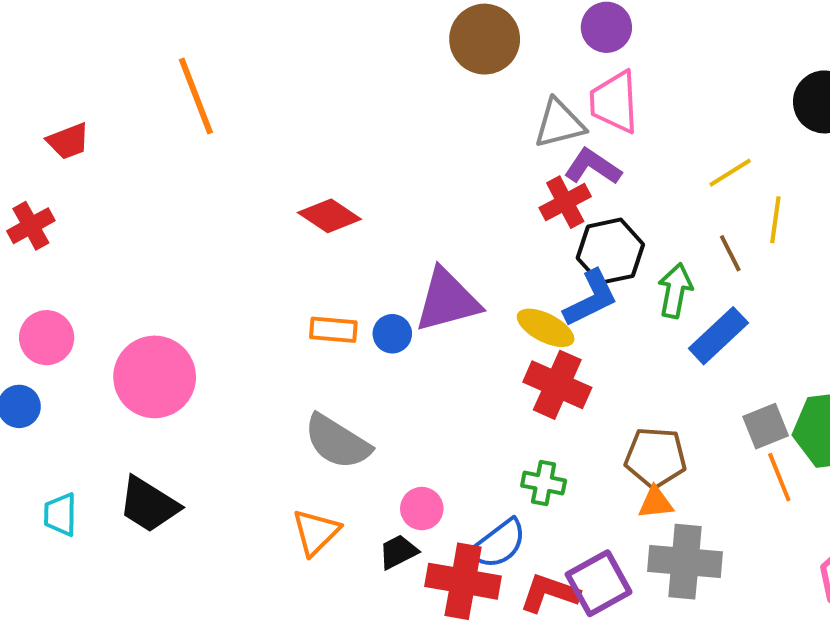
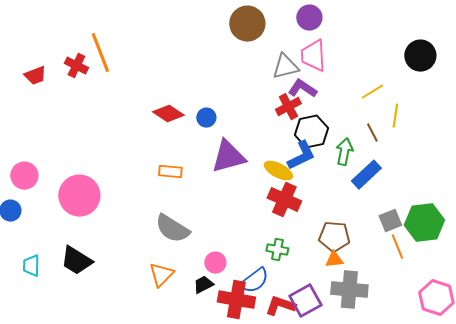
red cross: (31, 226) -> (76, 66), moved, turned -35
blue circle: (392, 334) -> (206, 118), moved

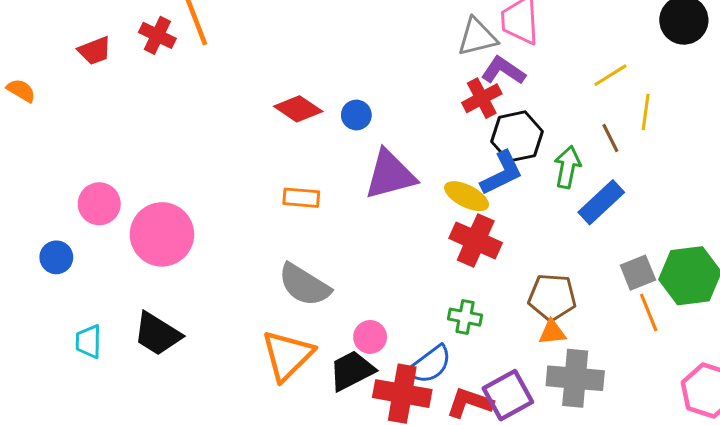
pink circle: (24, 176) -> (99, 204), moved
orange triangle: (161, 275) -> (287, 355), size x1.4
black trapezoid: (203, 285) -> (352, 371), size x1.5

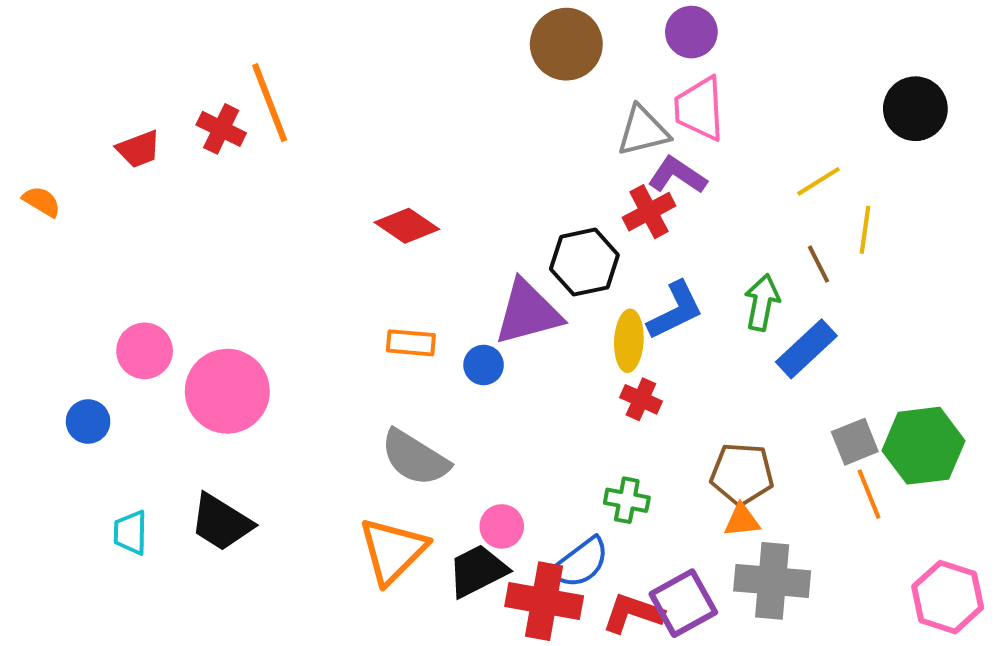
blue circle: (356, 115) -> (484, 365), moved
black hexagon: (517, 136) -> (584, 262), moved
yellow ellipse: (467, 196) -> (629, 341), turned 66
red cross: (476, 241) -> (641, 399), size x0.6

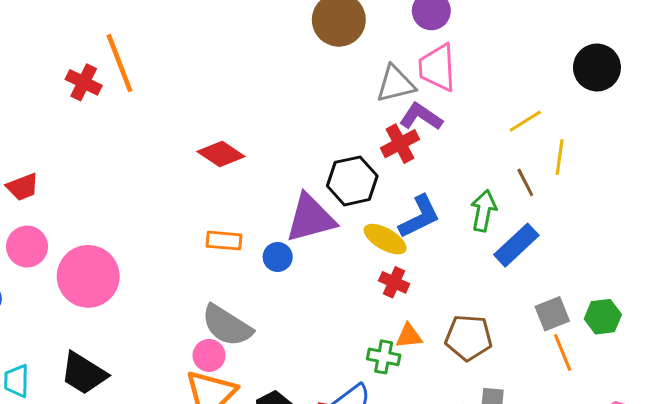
red trapezoid: (138, 149) -> (23, 187), moved
yellow ellipse: (629, 341) -> (385, 239), turned -63
green hexagon: (923, 446) -> (603, 317), size x0.6
orange triangle: (742, 520) -> (409, 336), moved
pink circle: (502, 526) -> (209, 355), moved

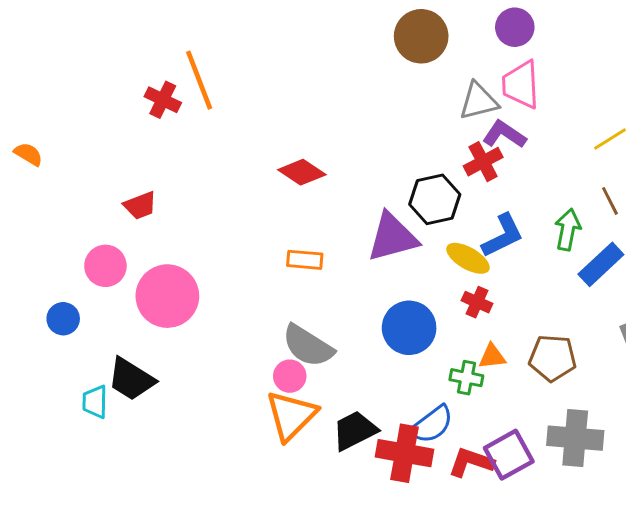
red trapezoid: (23, 187) -> (140, 205), moved
blue circle: (278, 257) -> (409, 328), moved, size x1.8
black trapezoid: (84, 373) -> (131, 379), moved

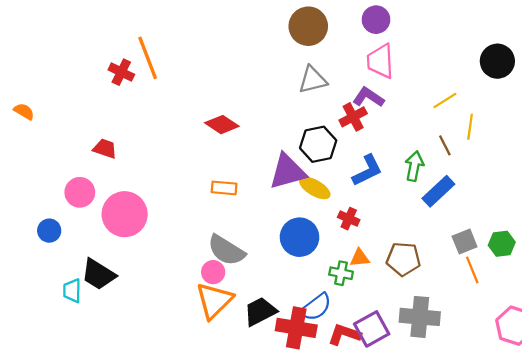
gray triangle: (479, 101) -> (313, 80), moved
red trapezoid: (140, 205) -> (105, 149), turned -140
yellow ellipse: (468, 258) -> (315, 188), moved

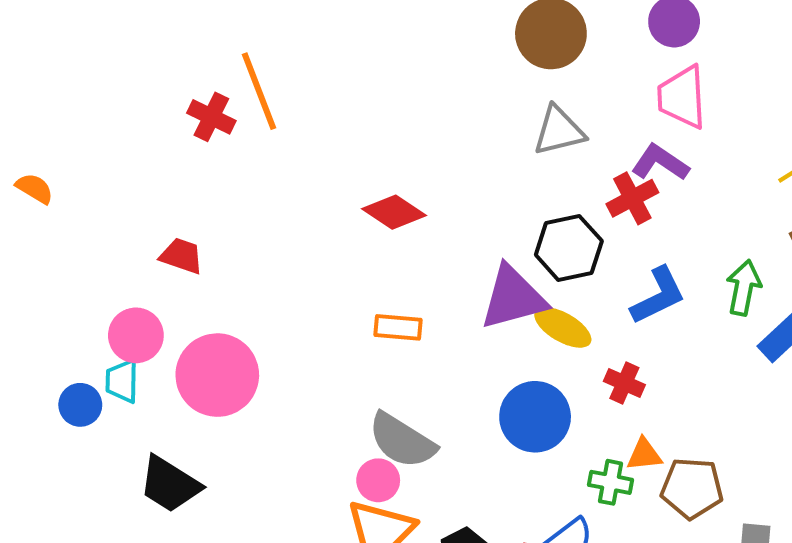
brown pentagon: (403, 259) -> (692, 488), moved
cyan trapezoid: (72, 291) -> (122, 381), moved

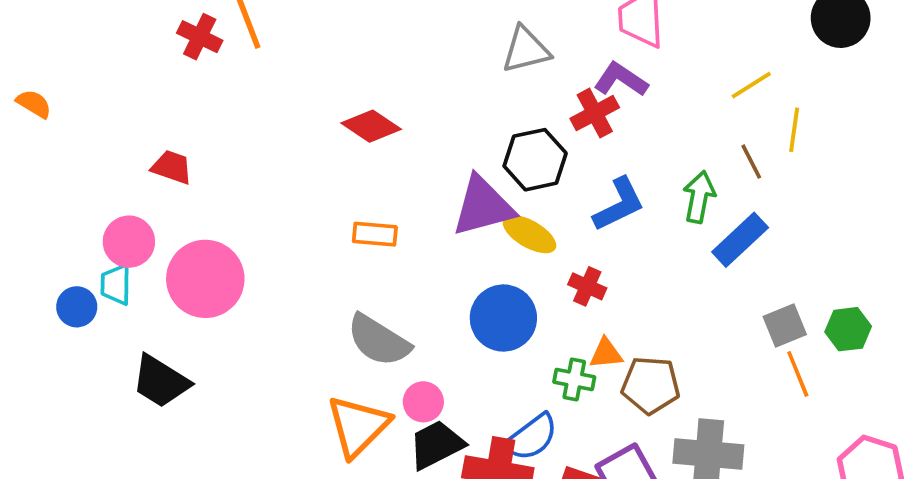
pink circle: (378, 480) -> (423, 402), moved

